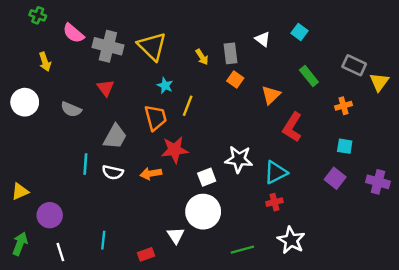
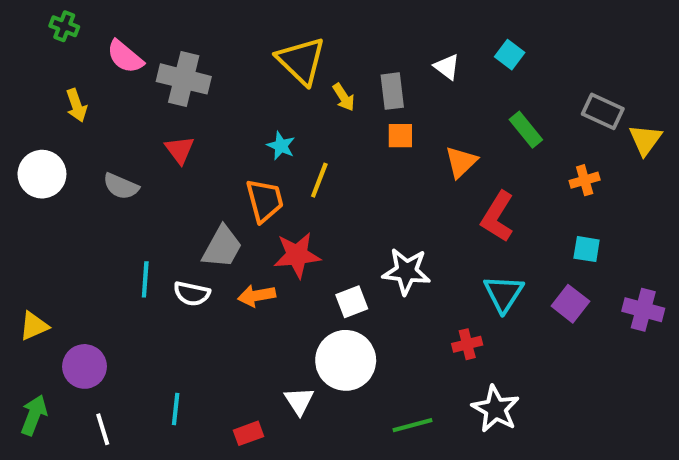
yellow triangle: (152, 46) -> (301, 61), moved
orange square: (235, 80) -> (400, 136), turned -35
gray trapezoid: (115, 137) -> (222, 247), moved
cyan triangle: (276, 172) -> (504, 294), moved, turned -30

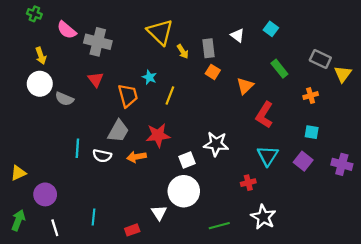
orange square: (400, 136) -> (213, 72), turned 32
white circle: (42, 174) -> (40, 84), moved
orange trapezoid: (265, 200) -> (128, 96), moved

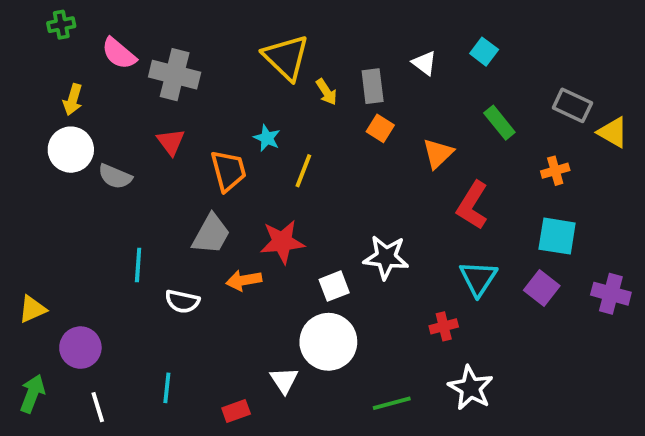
green cross: (34, 14) -> (61, 25), turned -32
yellow arrow: (41, 56) -> (73, 100), turned 35
yellow triangle: (343, 74) -> (613, 132), turned -36
cyan square: (312, 132) -> (557, 236), size x1.5
white semicircle: (102, 156) -> (182, 301), moved

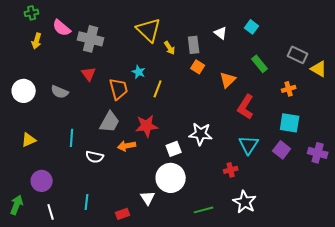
yellow arrow: (73, 100) -> (37, 41), moved
white circle: (71, 150) -> (24, 91), moved
yellow triangle: (32, 309) -> (29, 140), moved

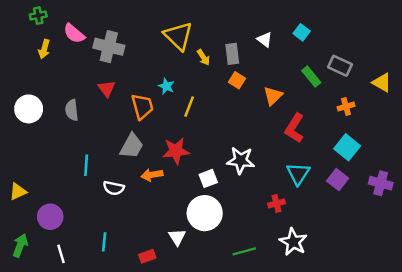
gray rectangle: (298, 55) -> (340, 66), moved
gray semicircle: (60, 92) -> (72, 110), turned 60
cyan square: (290, 123) -> (347, 147), turned 30
yellow triangle: (29, 140) -> (18, 192), moved

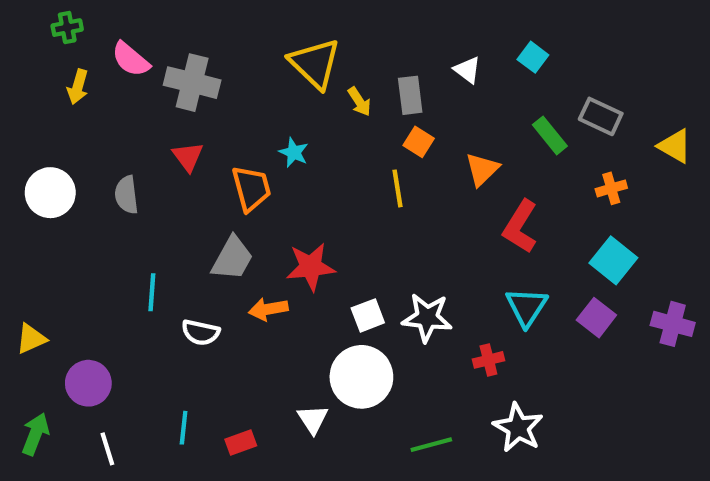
yellow line: (189, 107) -> (397, 188), moved, turned -30
white star: (241, 160) -> (427, 318), moved
red rectangle: (147, 256) -> (241, 442), moved

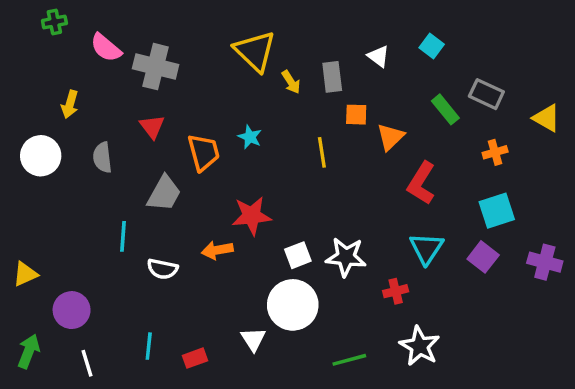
yellow arrow: (78, 87) -> (70, 104), moved
orange square: (419, 142) -> (356, 115), moved, turned -30
cyan star: (294, 152) -> (250, 137), moved
gray trapezoid: (232, 258) -> (164, 193), moved
cyan square: (613, 260) -> (497, 211), turned 33

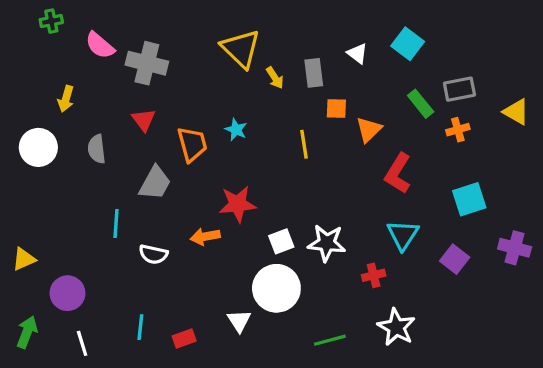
cyan square: (432, 46) -> (408, 44), size x1.4
gray rectangle: (486, 94) -> (459, 89), turned -36
orange cross: (495, 152) -> (458, 130), moved
purple square: (483, 257) -> (455, 259), moved

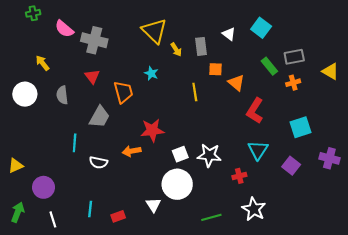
yellow arrow: (66, 99) -> (42, 63), turned 126
cyan star: (236, 130) -> (151, 73), moved
orange triangle: (369, 130) -> (236, 83), turned -36

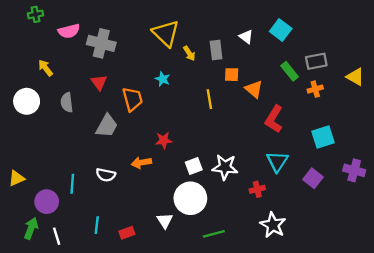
pink semicircle: (64, 29) -> (69, 31), turned -54
red star: (152, 130) -> (164, 140), size x0.7
cyan line: (75, 143) -> (72, 184), moved
green arrow: (18, 212) -> (31, 228), moved
green line: (211, 217) -> (214, 234), moved

